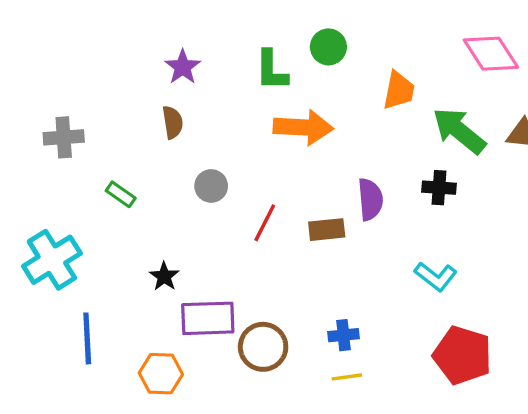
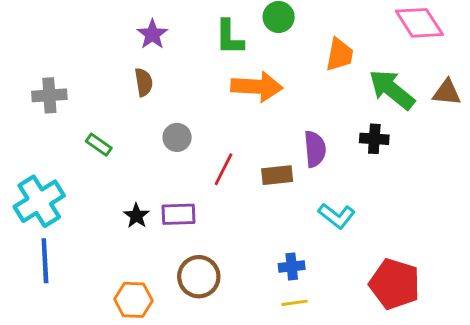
cyan L-shape: (436, 276) -> (337, 216), moved
purple rectangle: (208, 318) -> (178, 214), moved, size x0.7
blue line: (87, 338) -> (45, 261), moved
brown circle: (263, 347) -> (199, 277), moved

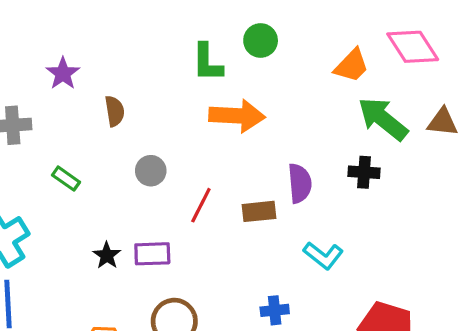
purple star: (152, 34) -> (63, 73), moved
orange trapezoid: (340, 55) -> (352, 66), moved, turned 33

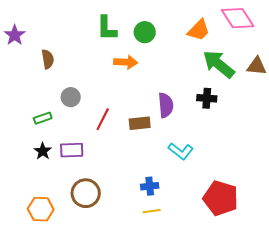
green circle: (261, 40) -> (145, 32), moved
orange arrow: (237, 116) -> (126, 62), size x0.7
green rectangle: (66, 179) -> (43, 118), moved, turned -54

